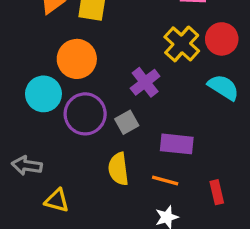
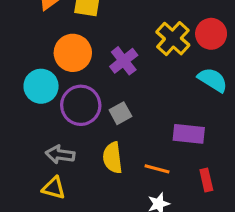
purple cross: (145, 82) -> (124, 61), moved
purple rectangle: (177, 144) -> (189, 134), moved
gray arrow: (27, 166) -> (60, 155), moved

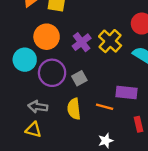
yellow cross: (173, 39) -> (110, 41), moved
orange line: (157, 169) -> (105, 107), moved

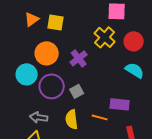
yellow cross: (110, 41) -> (105, 37), moved

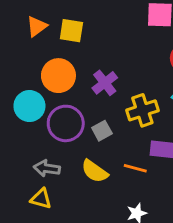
yellow cross: (105, 37) -> (142, 110), moved, turned 30
yellow semicircle: (72, 119) -> (95, 171), turned -48

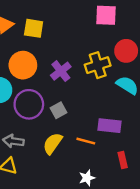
yellow cross: (142, 110) -> (98, 65), moved
yellow semicircle: (95, 171) -> (53, 143), turned 90

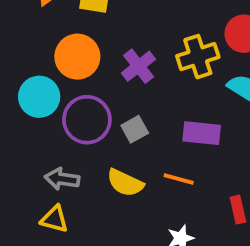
purple rectangle: (110, 126) -> (202, 133), moved
yellow semicircle: (53, 143) -> (125, 183), turned -100

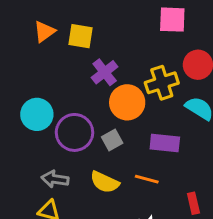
orange circle: (77, 57) -> (127, 102), moved
purple cross: (139, 66) -> (105, 72), moved

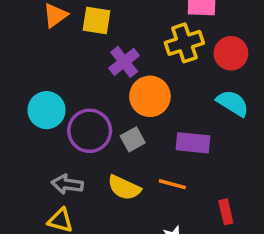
yellow cross: (162, 83) -> (184, 43), moved

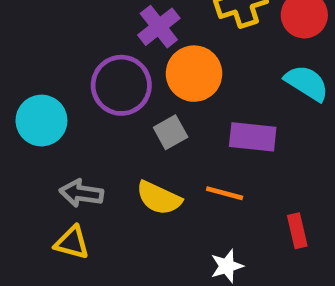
cyan circle: (47, 110) -> (41, 121), moved
purple circle: (90, 131) -> (121, 85), moved

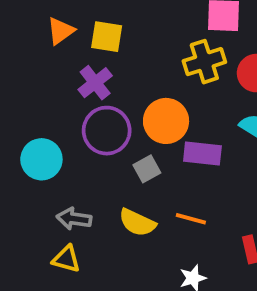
purple cross: (159, 27) -> (95, 83), moved
purple rectangle: (253, 137) -> (202, 154), moved

